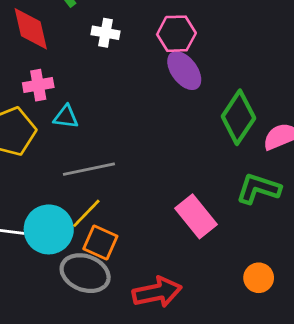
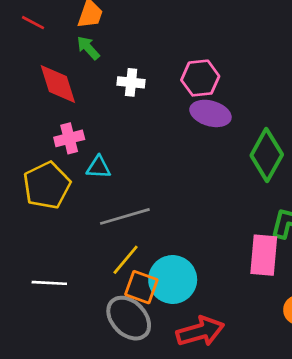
purple ellipse: (184, 71) -> (210, 113), turned -33
pink rectangle: (196, 216) -> (264, 255), moved, turned 48
cyan circle: (49, 229) -> (173, 280), moved
gray ellipse: (85, 273) -> (129, 318), turned 30

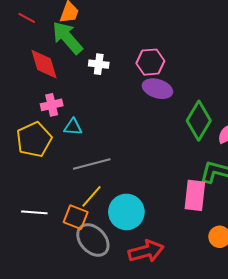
green arrow: (88, 48) -> (67, 38), size x1.8
orange square: (141, 287) -> (76, 217), moved

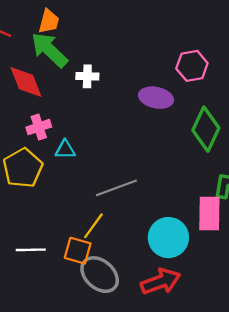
pink hexagon: (150, 62) -> (192, 66), moved
gray line: (92, 164) -> (116, 188), moved
cyan circle: (126, 212) -> (168, 238), moved

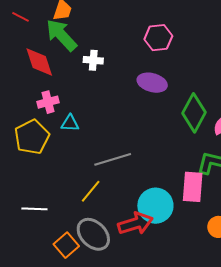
pink hexagon: (192, 66) -> (158, 38), moved
orange square: (78, 251) -> (66, 245), moved, turned 30
red arrow: (161, 281) -> (135, 224), moved

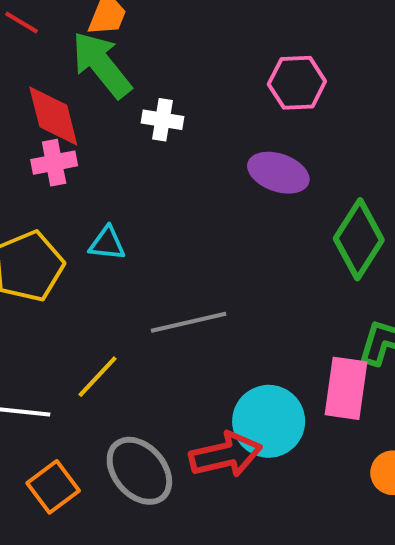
pink cross: (48, 102) -> (54, 163), moved
yellow line: (91, 191) -> (98, 377), moved
orange square: (66, 245) -> (53, 487), moved

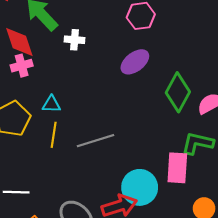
purple ellipse: (278, 173) -> (135, 62), turned -52
yellow line: (98, 377) -> (54, 135), moved, turned -30

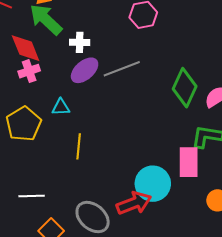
purple ellipse: (135, 62) -> (85, 70), moved
yellow line: (54, 135) -> (79, 146), moved
gray line: (95, 141) -> (122, 69), moved

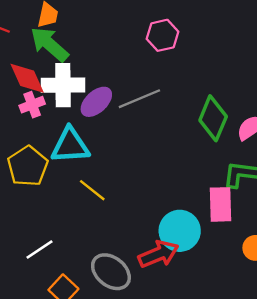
white cross: (80, 42) -> (63, 85), moved, size x1.8
cyan triangle: (61, 107) -> (70, 145), size x1.8
yellow line: (79, 146) -> (92, 190), turned -55
white line: (32, 196) -> (39, 249), turned -30

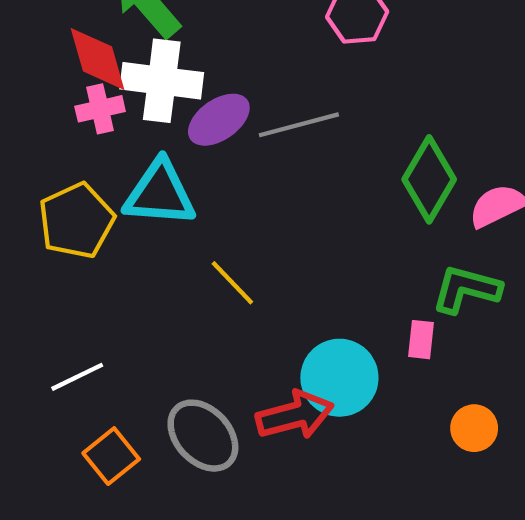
yellow line: (92, 190) -> (232, 283), moved
pink rectangle: (220, 204) -> (421, 340), size x0.6

